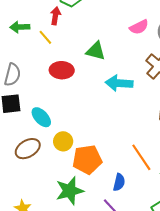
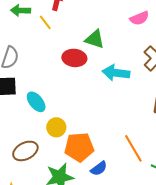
red ellipse: (62, 70) -> (74, 58), moved
brown ellipse: (28, 149) -> (25, 151), moved
blue semicircle: (119, 182) -> (99, 168), moved, turned 36

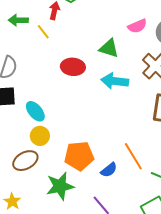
green triangle: (95, 39) -> (109, 48), moved
yellow circle: (56, 127) -> (40, 136), moved
blue semicircle: (99, 168) -> (109, 170), moved

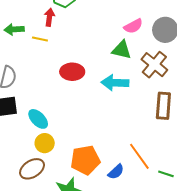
yellow line: (43, 32) -> (40, 39), turned -35
green triangle: (109, 48) -> (122, 50), moved

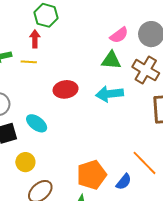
cyan ellipse: (38, 119) -> (37, 123), moved
yellow circle: (45, 143) -> (25, 162), moved

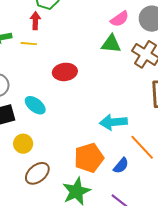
cyan arrow: (109, 94) -> (113, 122), moved

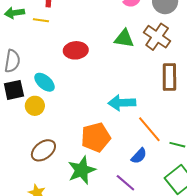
green triangle: (111, 44) -> (124, 39), moved
yellow circle: (23, 144) -> (35, 106), moved
blue semicircle: (121, 166) -> (139, 156), moved

